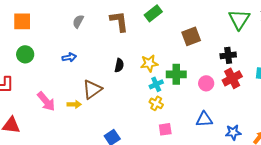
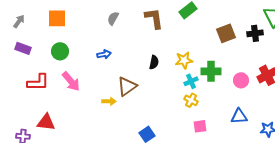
black cross: (228, 55) -> (255, 33), moved
pink arrow: (46, 101) -> (71, 81), moved

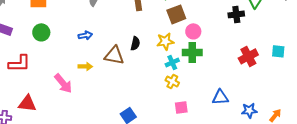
brown square: (226, 33) -> (176, 14), moved
pink circle: (241, 80) -> (193, 31), moved
pink arrow: (71, 81) -> (63, 83), moved
brown triangle: (127, 86) -> (114, 55), moved, turned 45
yellow arrow: (109, 101) -> (85, 66), moved

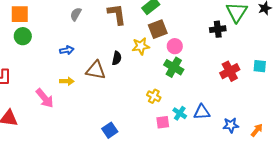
green circle: (41, 32) -> (23, 36), moved
yellow star: (165, 41) -> (141, 46), moved
green cross: (192, 52) -> (174, 67), turned 30
cyan cross: (172, 62) -> (180, 113), moved, turned -32

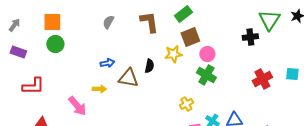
blue arrow: (67, 50) -> (107, 63), moved
yellow cross: (154, 96) -> (186, 104), turned 32

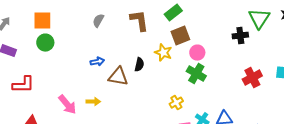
yellow star: (173, 54) -> (163, 53), turned 30
yellow arrow: (99, 89) -> (93, 102), moved

